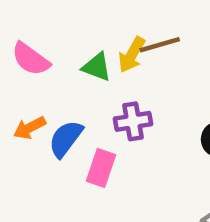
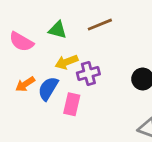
yellow arrow: (132, 55) -> (66, 62), moved, turned 45
green triangle: (97, 67) -> (58, 30), moved

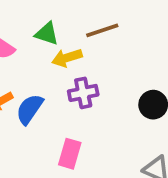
yellow arrow: (66, 62) -> (67, 58), moved
pink rectangle: (72, 104) -> (70, 154), moved

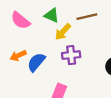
yellow arrow: (67, 58) -> (63, 32), turned -36

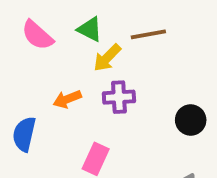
orange arrow: (18, 56) -> (67, 99), moved
blue semicircle: (36, 62) -> (24, 134), moved, turned -30

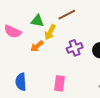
purple cross: (119, 97) -> (75, 48), moved
orange arrow: (67, 99) -> (37, 46), moved

